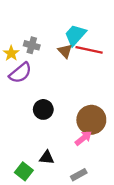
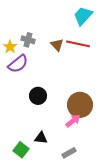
cyan trapezoid: (75, 35) -> (83, 16), moved

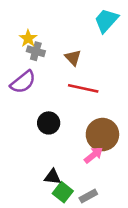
red line: (78, 44) -> (83, 88), moved
yellow star: (10, 47) -> (28, 38), moved
green square: (21, 150) -> (63, 192), moved

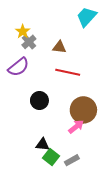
gray cross: (36, 51) -> (29, 42), turned 32
brown triangle: (73, 58) -> (59, 47), turned -40

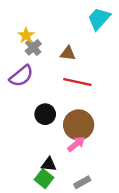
brown circle: (83, 110) -> (79, 125), moved
pink arrow: (76, 127) -> (76, 144), moved
green square: (51, 157) -> (44, 179), moved

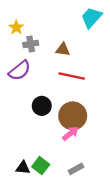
yellow star: (26, 35) -> (16, 27), moved
gray cross: (33, 47) -> (31, 44), turned 32
black triangle: (49, 164) -> (23, 168), moved

